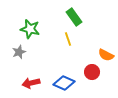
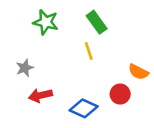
green star: (30, 29) -> (46, 22), moved
red arrow: (31, 83) -> (40, 95), moved

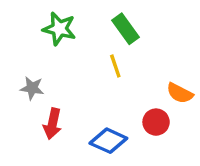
gray star: (25, 68) -> (32, 88), turned 30
red arrow: (40, 95) -> (52, 124), turned -65

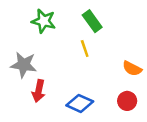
gray star: (32, 88) -> (24, 65), size x1.5
red circle: (156, 122) -> (127, 101), moved

